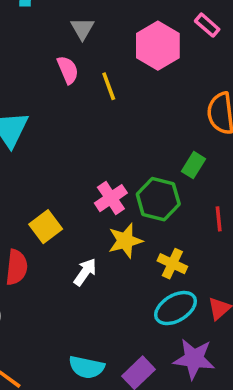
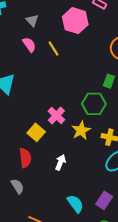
pink cross: (111, 198) -> (56, 115), moved
white arrow: (85, 272) -> (60, 162), moved
cyan semicircle: (87, 367) -> (75, 204), turned -126

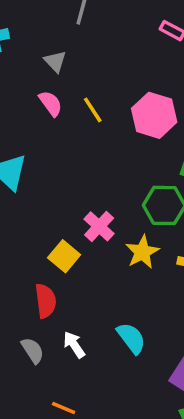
pink hexagon: (75, 21) -> (154, 115), moved
white arrow: (60, 162) -> (74, 345), moved, turned -56
cyan semicircle: (75, 204) -> (131, 338), moved

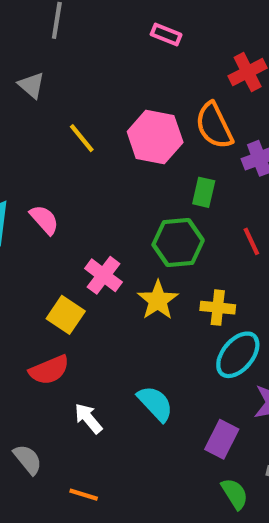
pink semicircle: (51, 103) -> (44, 220), moved
red semicircle: (46, 301) -> (49, 370), turned 80
gray semicircle: (33, 350) -> (28, 459), moved

